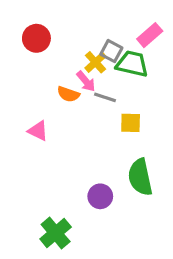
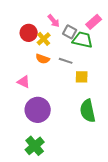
red circle: (36, 38) -> (29, 33), moved
yellow cross: (95, 62) -> (44, 39), moved
pink arrow: (86, 81) -> (54, 21), moved
purple circle: (100, 196) -> (38, 110), moved, size x1.6

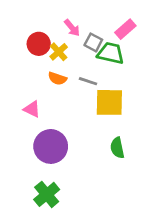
yellow square: (82, 77) -> (109, 102), size x1.6
green semicircle: (88, 111) -> (117, 148), size x0.7

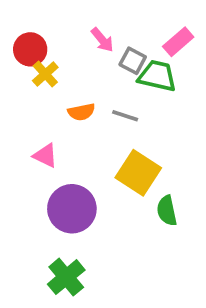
red circle: (39, 44) -> (30, 49), moved
yellow cross: (59, 52) -> (45, 74), moved
orange semicircle: (57, 78) -> (81, 112), turned -30
yellow square: (109, 102) -> (138, 173), moved, turned 32

